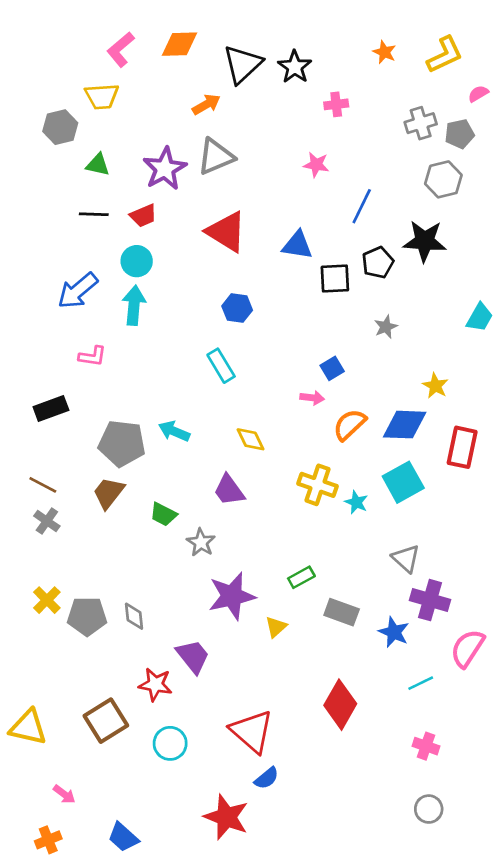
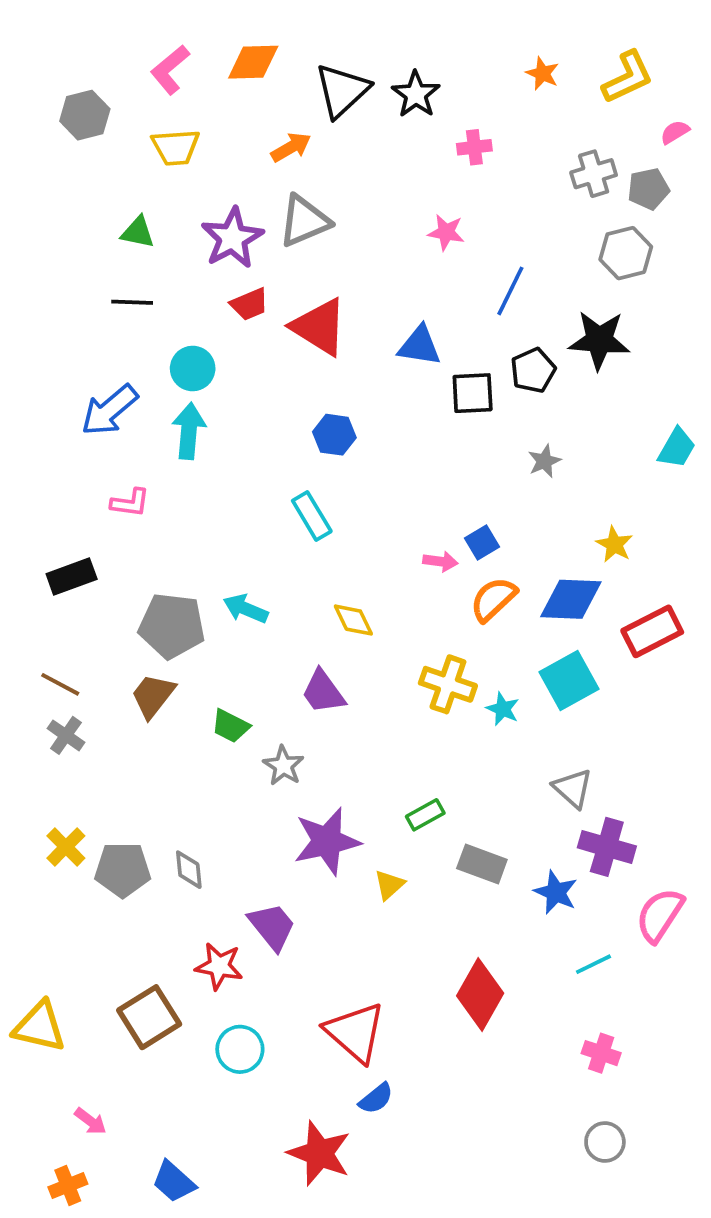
yellow trapezoid: (102, 96) -> (176, 147), moved
gray hexagon: (60, 127) -> (85, 115), moved
red trapezoid: (143, 216) -> (249, 304), moved
blue square: (332, 368) -> (482, 542), moved
red rectangle: (462, 447) -> (652, 631), turned 51

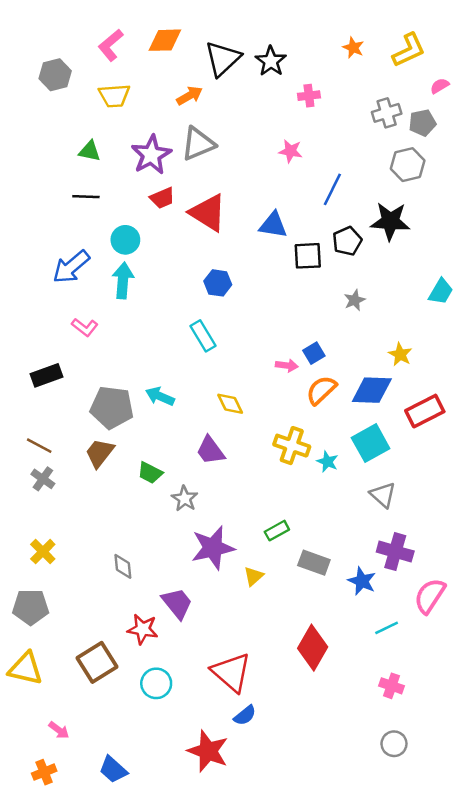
pink L-shape: (130, 503) -> (85, 327), turned 30
gray triangle: (573, 788) -> (383, 495), moved
gray pentagon: (123, 870) -> (31, 607), moved

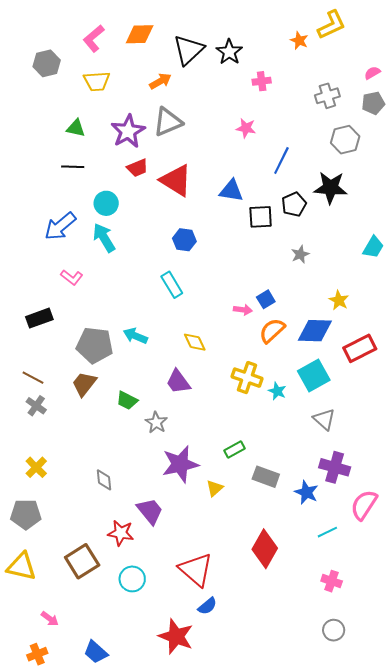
yellow L-shape: (409, 50) -> (332, 25), moved
gray pentagon: (422, 123) -> (373, 103), moved
cyan arrow: (123, 280) -> (104, 238), turned -36

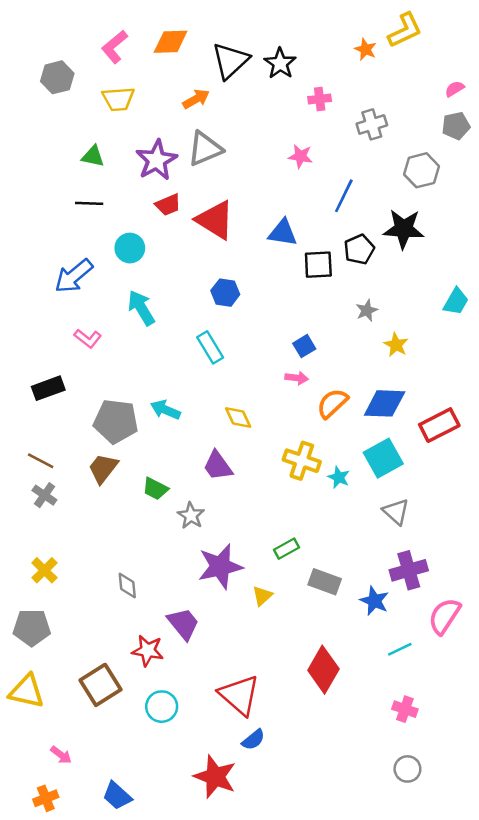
gray cross: (327, 96) -> (372, 124), moved
cyan arrow: (104, 238) -> (141, 308), moved
blue square: (266, 299) -> (304, 346), moved
yellow star: (339, 300) -> (396, 345), moved
purple cross: (335, 467) -> (409, 570), turned -32

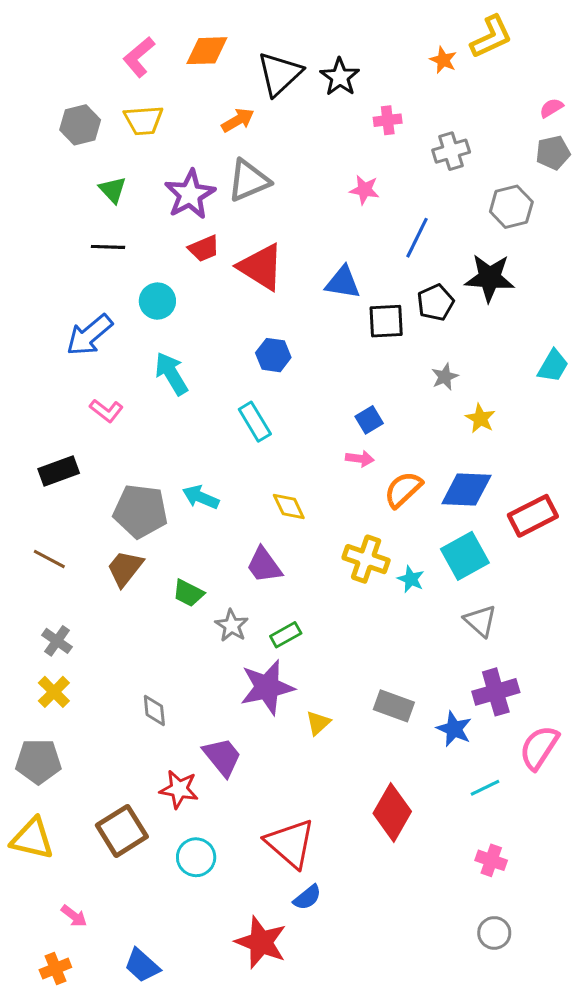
gray hexagon: (57, 77) -> (80, 125), moved
green triangle: (93, 156) -> (113, 190), turned 35
gray cross: (44, 495) -> (57, 641), moved
green rectangle: (286, 549) -> (286, 635), moved

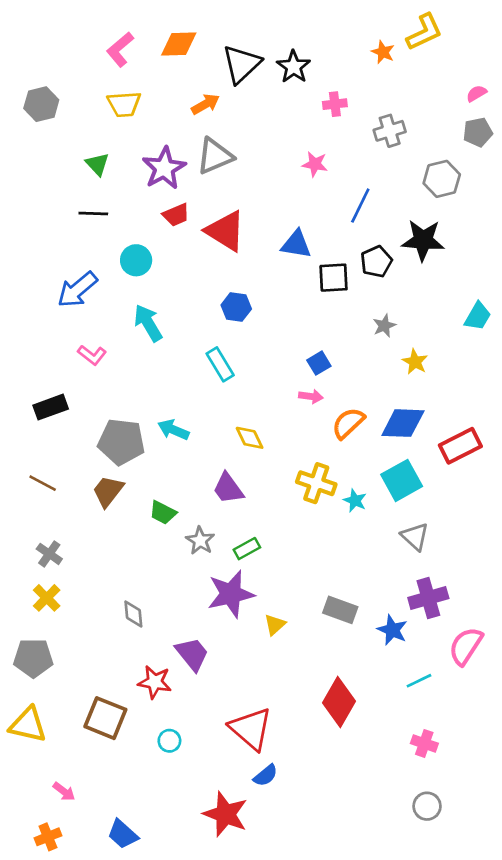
gray hexagon: (80, 125) -> (41, 104), moved
brown square: (122, 831) -> (105, 718), turned -36
cyan circle: (196, 857) -> (169, 741), size x0.7

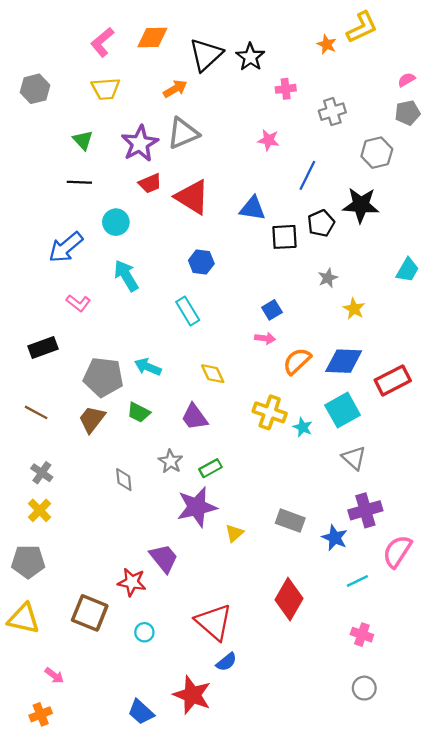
green trapezoid: (163, 513) -> (139, 412), moved
gray diamond: (133, 614) -> (124, 480), moved
blue trapezoid: (123, 834) -> (141, 712), moved

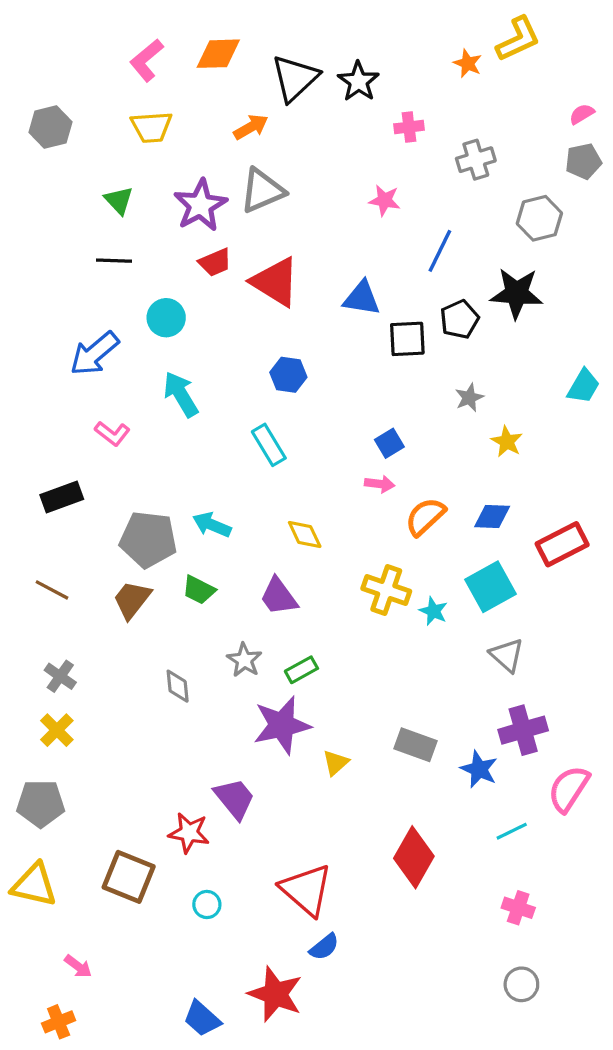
blue diamond: (344, 361) -> (492, 517), size x0.7

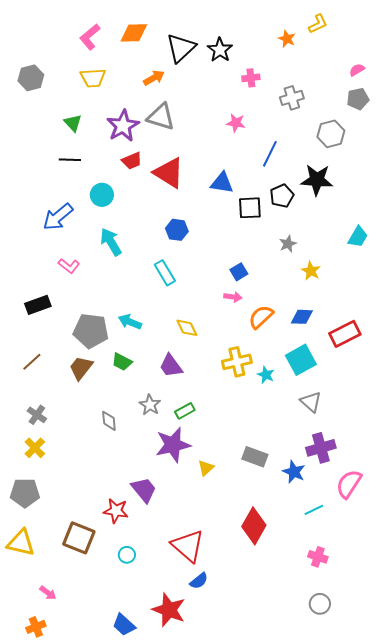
yellow L-shape: (518, 39) -> (318, 24), size x0.7
gray triangle: (262, 191) -> (161, 117), turned 40
brown line: (52, 590) -> (32, 362), turned -70
yellow cross: (386, 590) -> (237, 362), turned -32

